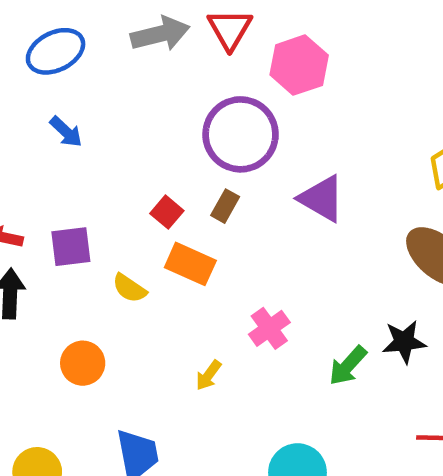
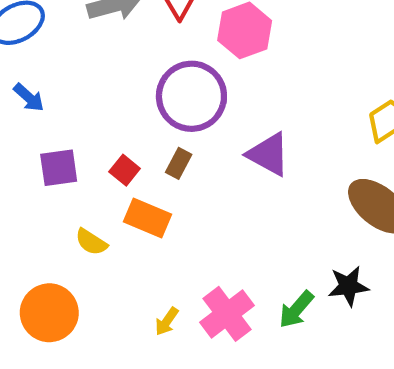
purple square: (71, 247) -> (59, 168), moved
pink cross: (269, 328) -> (227, 314), moved, size x1.4
orange circle: (83, 363) -> (49, 313), size x1.4

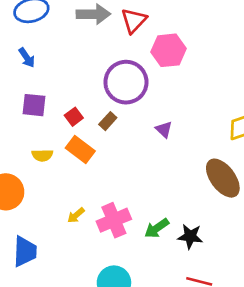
purple triangle: (268, 154) -> (164, 129), size x0.6
yellow semicircle: (91, 242) -> (42, 155), turned -48
black star: (348, 286) -> (190, 236), moved

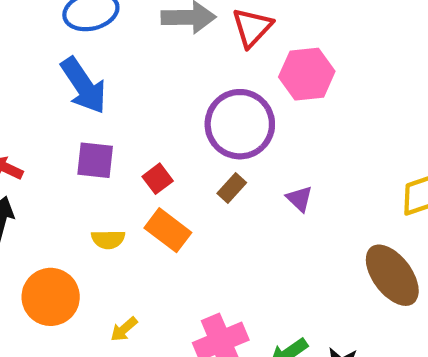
blue arrow: (27, 58) -> (84, 86), size x1.8
brown rectangle: (108, 121) -> (232, 188), moved
yellow arrow: (76, 215) -> (124, 329), moved

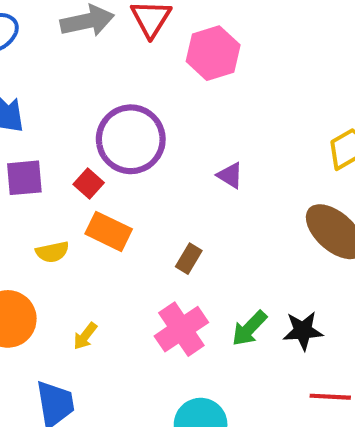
purple circle: (240, 124) -> (131, 139), moved
brown rectangle: (232, 188) -> (189, 259), moved

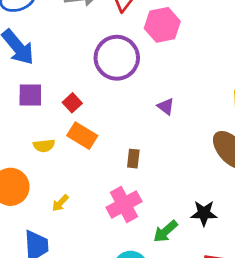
purple circle: (131, 139) -> (117, 58), moved
brown rectangle: (189, 259) -> (133, 159), turned -30
green arrow: (249, 328) -> (165, 231), moved

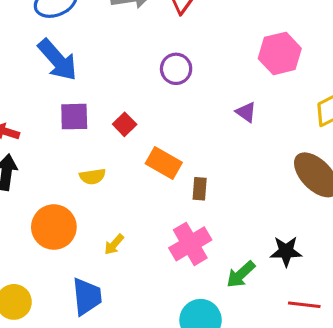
pink hexagon: (162, 25) -> (280, 53), moved
purple circle: (117, 58) -> (176, 69), size x0.6
purple triangle: (166, 106) -> (246, 112), moved
orange rectangle: (82, 136) -> (164, 163), moved

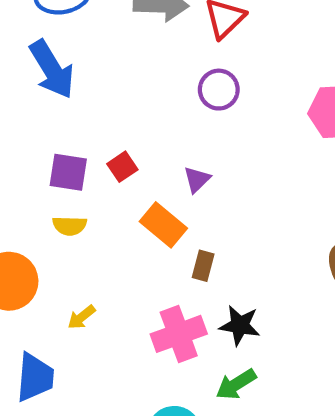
purple circle: (176, 69) -> (219, 90), moved
purple triangle: (246, 112) -> (197, 180), moved, turned 30
purple square: (74, 117) -> (68, 172), moved
black star: (286, 251) -> (240, 325), moved

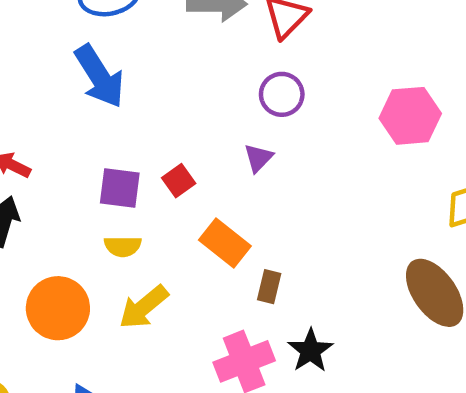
purple triangle: (197, 180) -> (258, 158), moved
yellow arrow: (81, 317) -> (144, 307), moved, size x1.6
black star: (240, 325) -> (310, 351), turned 30

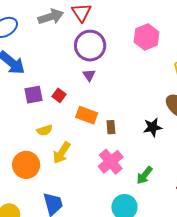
purple circle: (282, 94) -> (90, 46), size x1.6
purple square: (120, 188) -> (33, 95), moved
black star: (310, 351) -> (153, 127), moved, turned -30

